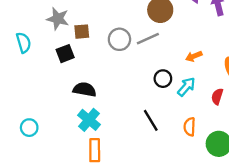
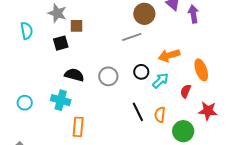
gray circle: (119, 39) -> (108, 76), moved
orange arrow: (194, 56) -> (169, 55), size x1.5
cyan cross: (89, 120) -> (61, 100), moved, turned -30
black line: (151, 120) -> (138, 112), moved

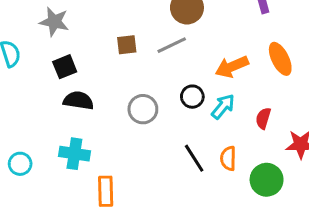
brown square: (77, 26) -> (127, 45), moved
orange ellipse: (201, 70) -> (280, 59), moved
black semicircle: (74, 75) -> (78, 101), moved

